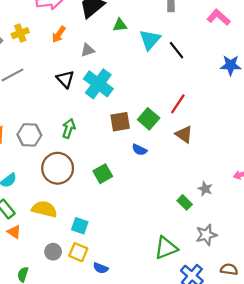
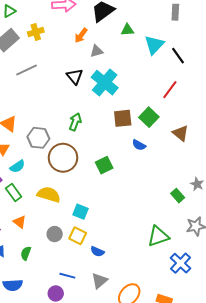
orange arrow: (59, 34) -> (81, 35), moved
red line: (178, 104) -> (170, 90), moved
gray hexagon: (29, 135) -> (38, 138), moved
orange triangle: (14, 232) -> (20, 222), moved

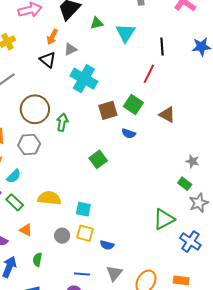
black line: (178, 56) -> (162, 47), moved, turned 42
black triangle: (75, 77) -> (48, 60), moved
brown circle: (63, 158) -> (35, 109), moved
green rectangle: (178, 196) -> (185, 184), moved

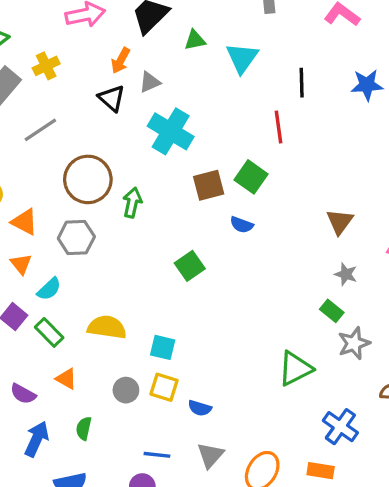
red line: (149, 74) -> (278, 127), turned -36
brown triangle: (167, 115) -> (340, 222), moved, turned 36
blue cross: (190, 242) -> (340, 427), moved

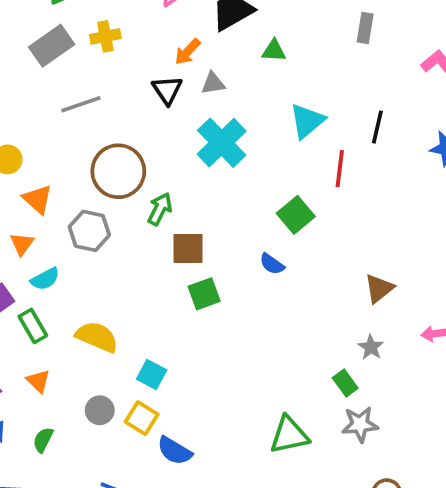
cyan triangle: (242, 58) -> (307, 121), moved
brown square: (209, 185) -> (188, 248), moved
blue semicircle: (200, 408) -> (175, 451), size x1.4

